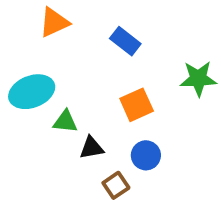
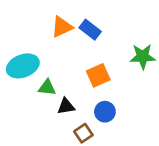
orange triangle: (54, 22) -> (62, 27), moved

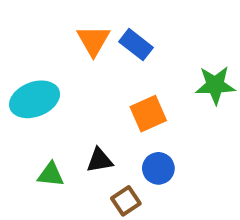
orange triangle: (62, 27) -> (93, 40), turned -35
green triangle: (47, 87) -> (51, 174), moved

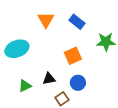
blue rectangle: (136, 45) -> (77, 22), moved
green triangle: (51, 174) -> (25, 86), turned -32

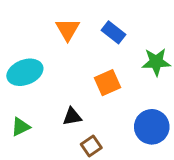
blue circle: (78, 83) -> (152, 127), moved, size x1.5
green triangle: (25, 86) -> (20, 127), moved

